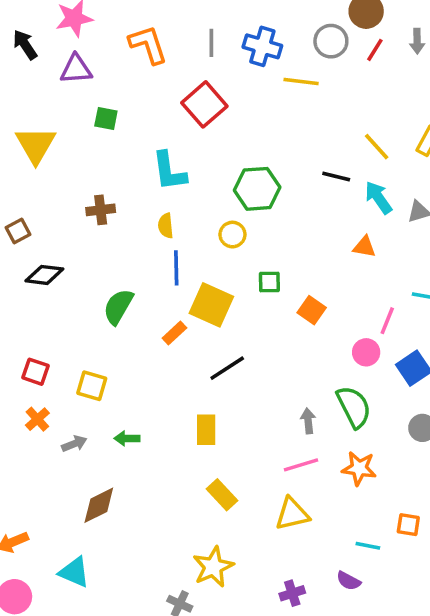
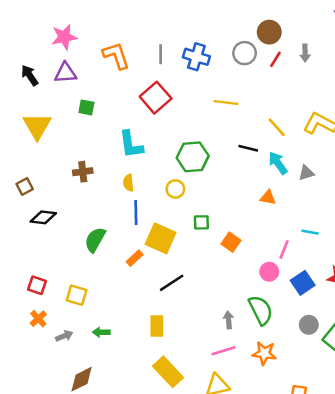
black arrow: (25, 45) -> (30, 75), moved
yellow line: (301, 82) -> (226, 103), moved
yellow rectangle: (222, 495) -> (168, 372), size x1.4

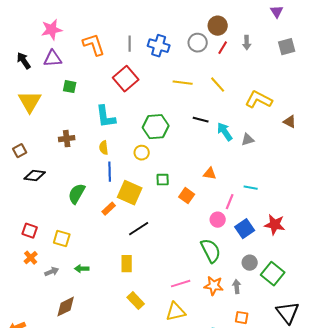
yellow line: (277, 127) -> (218, 85), moved
orange triangle: (268, 198) -> (210, 174), moved
gray arrow: (228, 320) -> (237, 287), moved
yellow rectangle: (168, 372) -> (136, 301), size x0.7

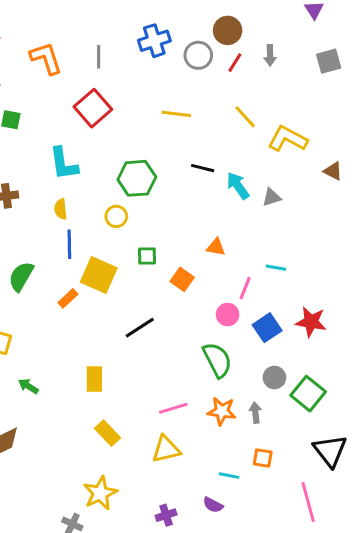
blue cross: (159, 46) -> (154, 41), moved, turned -35
yellow line: (218, 85) -> (245, 117), moved
black line: (139, 229) -> (140, 328), moved
green arrow: (82, 269) -> (28, 386), turned 32

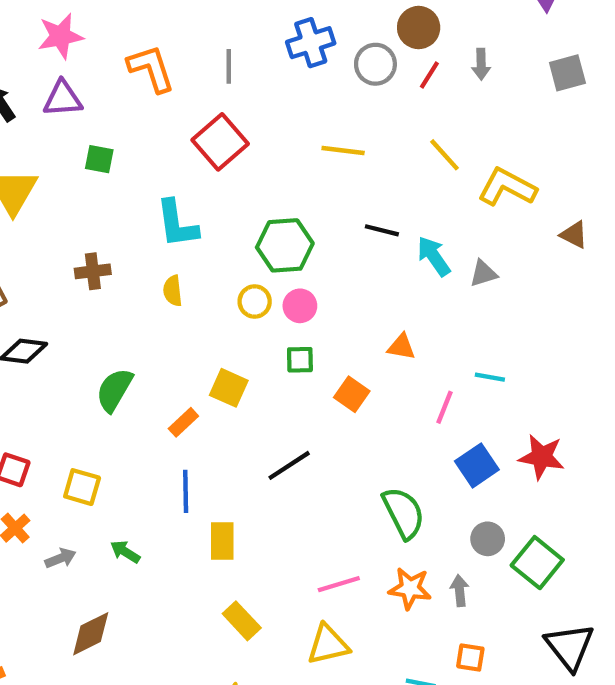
blue line: (69, 244) -> (186, 491), moved
yellow square: (99, 275) -> (229, 388), size x0.7
pink circle: (228, 315) -> (300, 306), moved

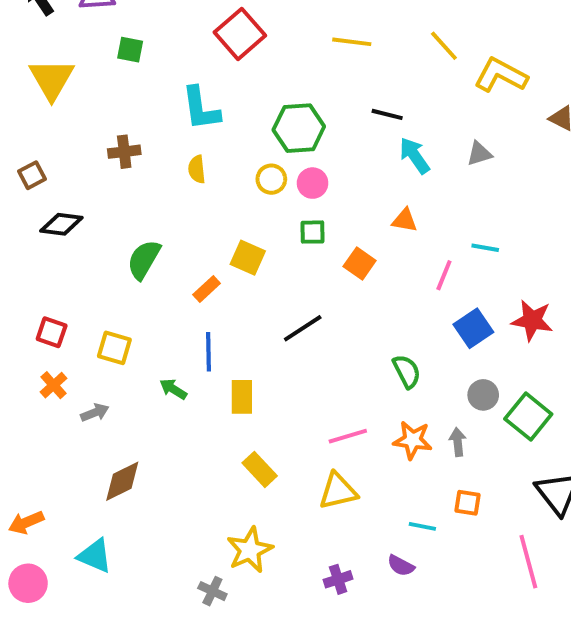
cyan arrow: (434, 256) -> (415, 156), moved
green semicircle: (403, 513) -> (407, 371), size x0.7
green arrow: (125, 552) -> (173, 389), moved

